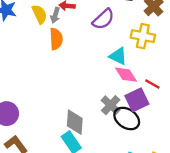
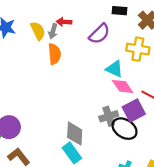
gray cross: (111, 105) -> (109, 116), turned 30

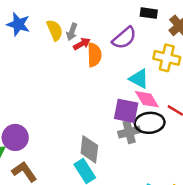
red arrow: (64, 22) -> (82, 44), moved, turned 144
orange semicircle: (54, 54) -> (94, 55), moved
purple square: (134, 111) -> (126, 111), moved, turned 35
black ellipse: (125, 129) -> (150, 123), moved, turned -40

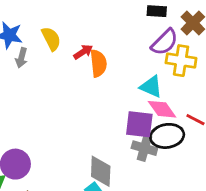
gray arrow: (72, 32) -> (21, 58), moved
purple semicircle: (124, 38) -> (165, 42), moved
gray cross: (129, 132) -> (144, 148), turned 35

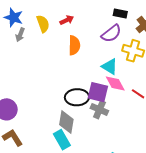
purple semicircle: (165, 42) -> (111, 33), moved
red arrow: (83, 52) -> (67, 20), moved
black ellipse: (167, 136) -> (77, 97), moved

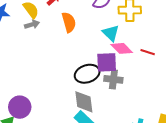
gray arrow: (20, 35) -> (32, 24), moved, turned -112
cyan triangle: (110, 67) -> (111, 33), turned 30

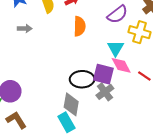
gray arrow: (32, 24) -> (25, 28), moved
gray cross: (113, 79) -> (105, 92), turned 30

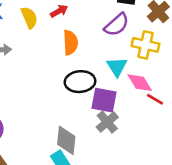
pink diamond: (121, 65) -> (140, 83), moved
black ellipse: (82, 79) -> (80, 82), moved

